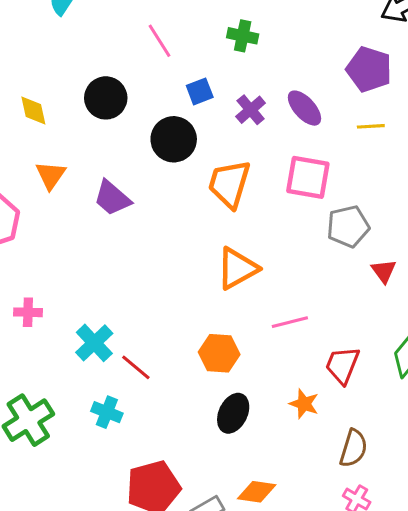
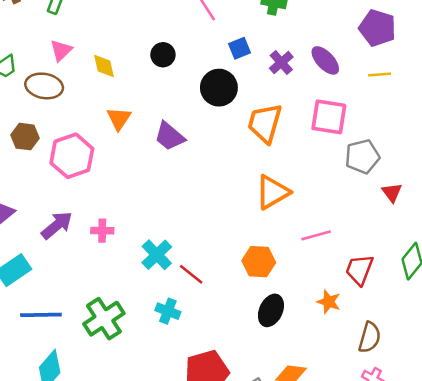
black circle: (106, 98) -> (163, 55), size x0.7

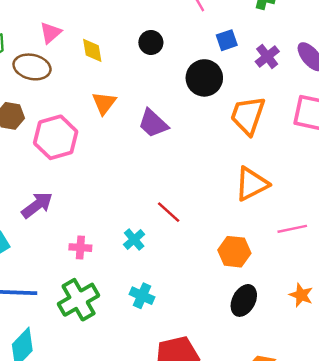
pink cross: (102, 231) -> (80, 248), moved
cyan cross: (157, 255) -> (134, 239), size x0.7
red line: (191, 274) -> (169, 212), moved

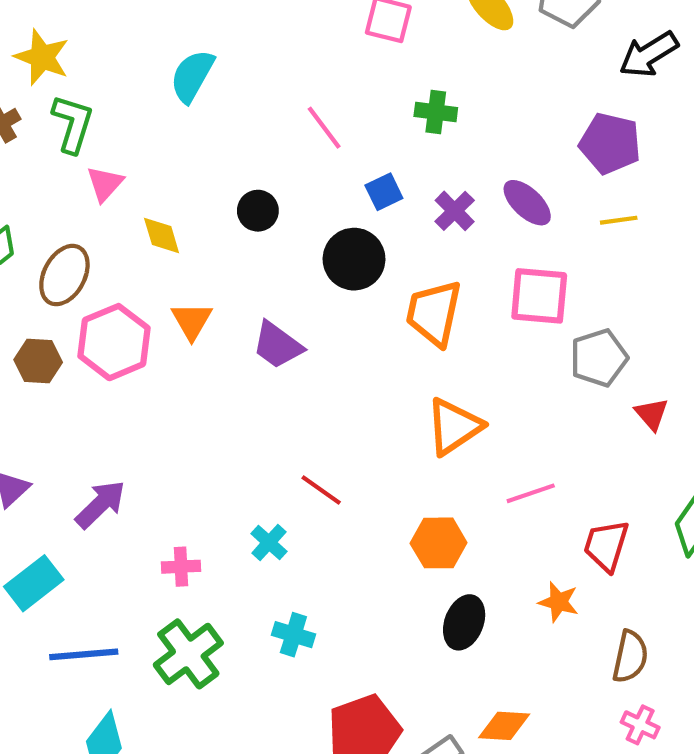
pink triangle: (51, 33) -> (105, 184), moved
brown ellipse: (32, 67) -> (64, 275), turned -68
pink hexagon: (56, 137) -> (114, 342), moved

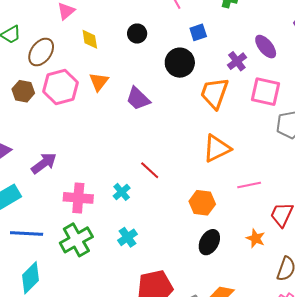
purple cross: (455, 211) -> (237, 61), moved
pink cross: (181, 567) -> (78, 198), size x1.6
cyan cross: (293, 635) -> (127, 237), turned 30

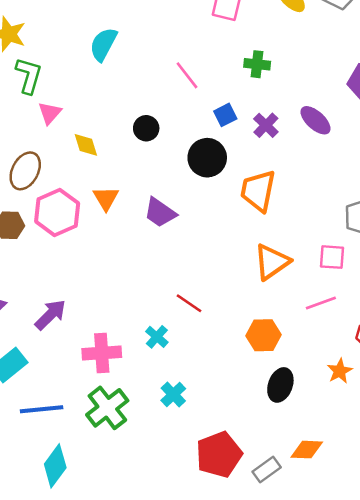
purple cross: (237, 61) -> (266, 125), moved
pink square: (266, 92) -> (332, 257), moved, size x0.7
orange star: (256, 238) -> (340, 371), turned 30

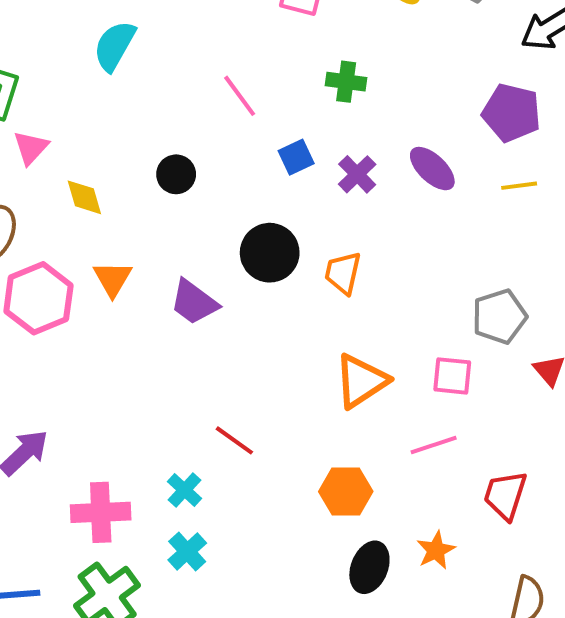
black circle: (207, 158) -> (270, 253), moved
orange trapezoid: (258, 191) -> (343, 273), size x0.7
orange star: (340, 371) -> (436, 550), moved
cyan cross: (173, 395) -> (187, 551), moved

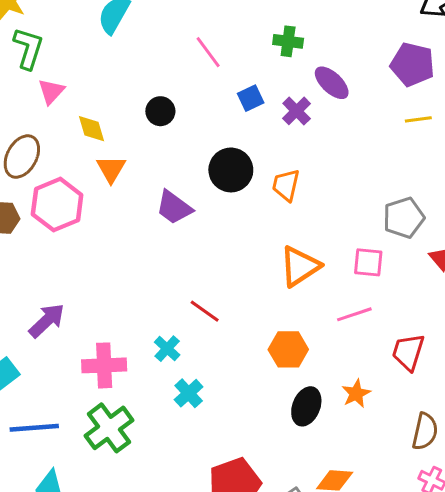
purple ellipse: (432, 169) -> (332, 83), moved
orange triangle: (113, 279) -> (111, 169), moved
cyan cross: (187, 551) -> (189, 393), moved

